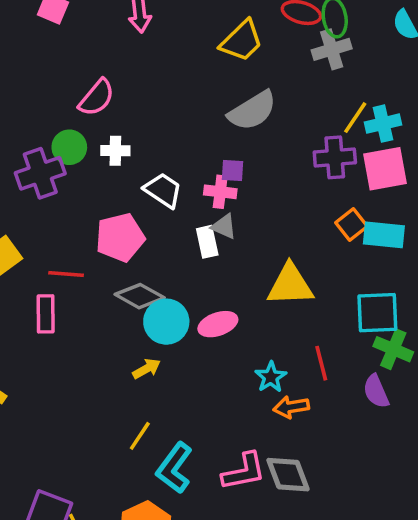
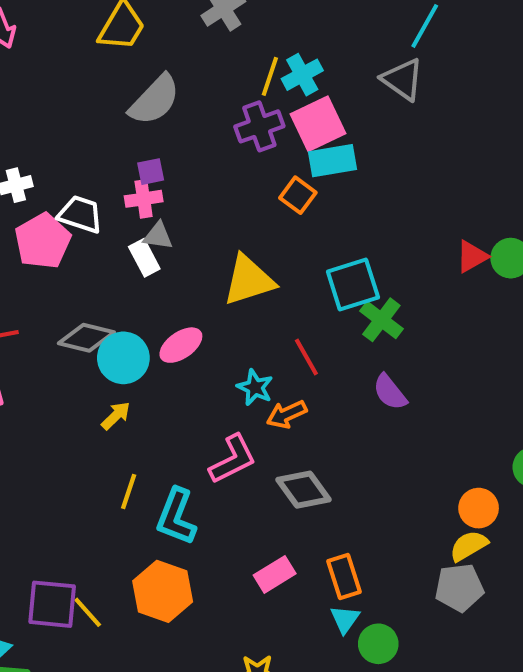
cyan rectangle: (384, 235) -> (333, 161), moved
pink pentagon: (120, 237) -> (43, 241), moved
green cross: (393, 349) -> (381, 320), turned 30
purple semicircle: (376, 391) -> (390, 392), moved
pink L-shape: (244, 471) -> (233, 459), moved

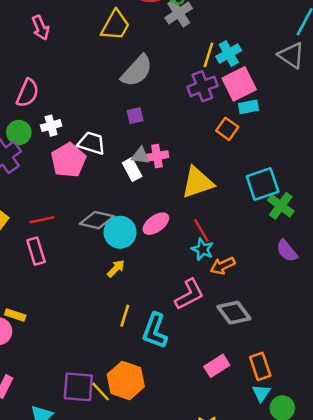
cyan rectangle: (333, 161) -> (248, 107), size x0.7
pink cross: (144, 199) -> (157, 156), moved
red line: (306, 357) -> (201, 230), moved
orange hexagon: (163, 591) -> (126, 380), moved

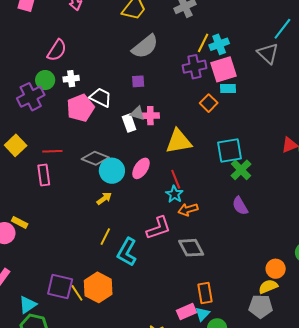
pink ellipse: (156, 224) -> (141, 168), turned -30
pink rectangle: (217, 366) -> (187, 312), moved

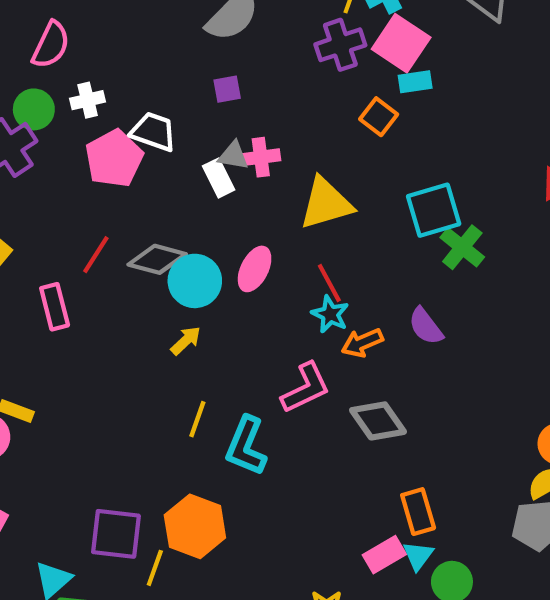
pink square: (223, 69) -> (401, 43), turned -32
red line: (52, 151) -> (96, 255), moved, turned -48
purple semicircle: (240, 206) -> (426, 326), moved
yellow line: (77, 293) -> (155, 568), moved, turned 60

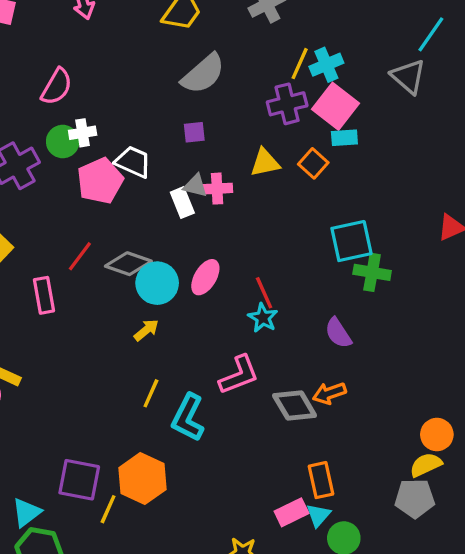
green circle: (34, 109) -> (63, 142), moved
yellow triangle: (326, 203) -> (265, 163), moved, size x0.7
green cross: (462, 247) -> (372, 272), turned -33
orange arrow: (362, 343) -> (329, 393), moved

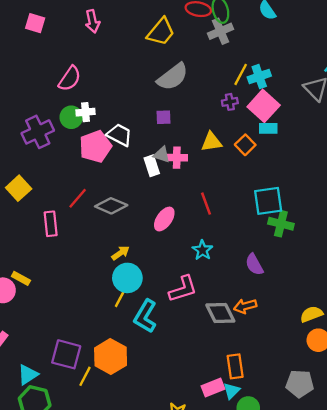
purple cross: (287, 104) -> (230, 102), size x0.6
cyan circle: (157, 283) -> (127, 278), moved
red line: (264, 293) -> (206, 204), moved
yellow semicircle: (426, 465) -> (311, 314), moved

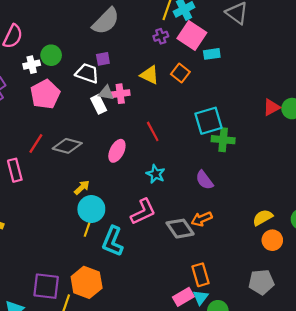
green circle: (71, 117) -> (51, 55), moved
cyan rectangle: (268, 128) -> (212, 54), moved
white trapezoid: (119, 135) -> (87, 73), moved
yellow triangle: (211, 142) -> (149, 75), turned 42

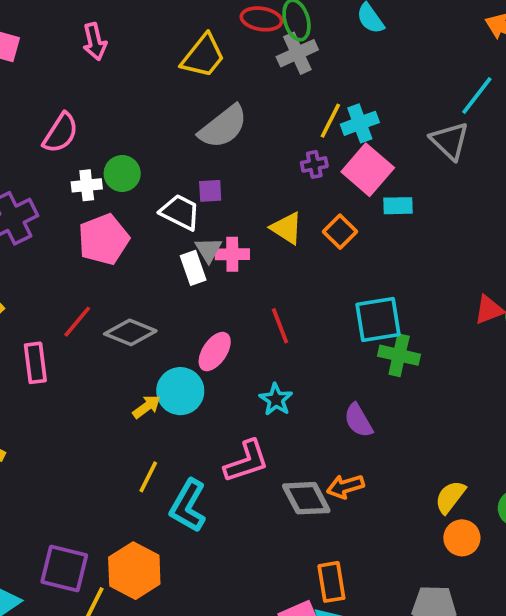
gray triangle: (106, 93) -> (208, 250), turned 42
cyan circle: (91, 209) -> (180, 391), moved
yellow semicircle: (263, 217) -> (450, 497), turned -30

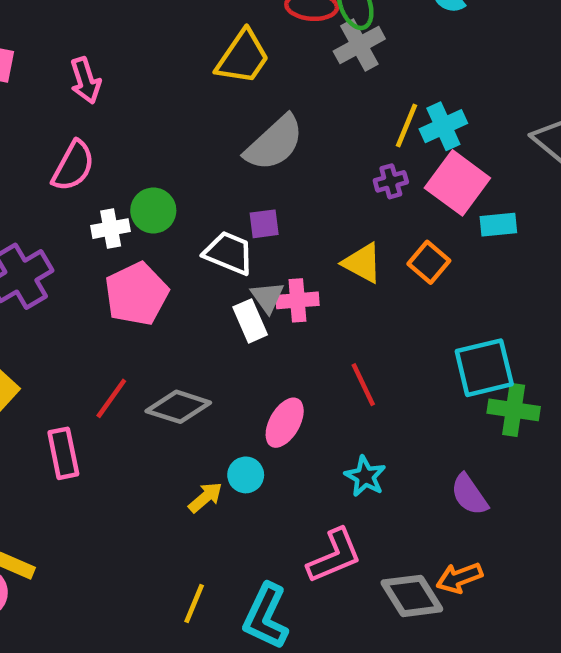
pink arrow: (95, 42) -> (85, 80), moved
cyan circle: (180, 391) -> (246, 475), size x0.6
yellow line: (148, 477) -> (194, 604), moved

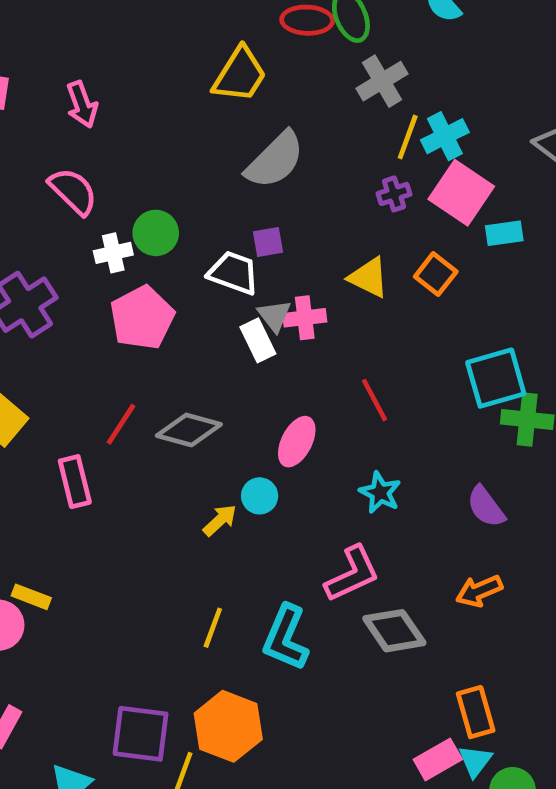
gray cross: (359, 45) -> (382, 81), moved
pink semicircle: (73, 166) -> (73, 191), turned -72
gray diamond: (412, 596) -> (394, 631), moved

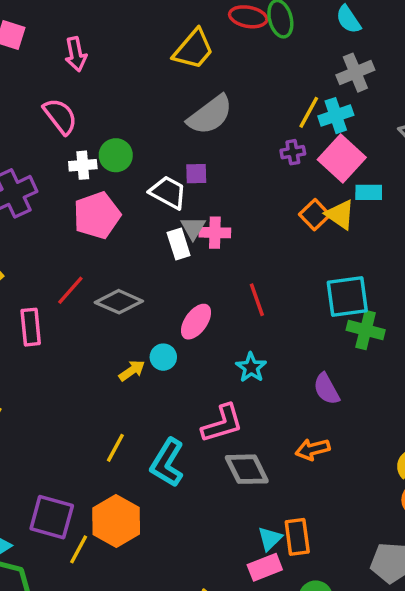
gray cross: (382, 81) -> (355, 73), moved
yellow triangle: (369, 277) -> (340, 214), moved
cyan triangle: (475, 761) -> (270, 539), moved

